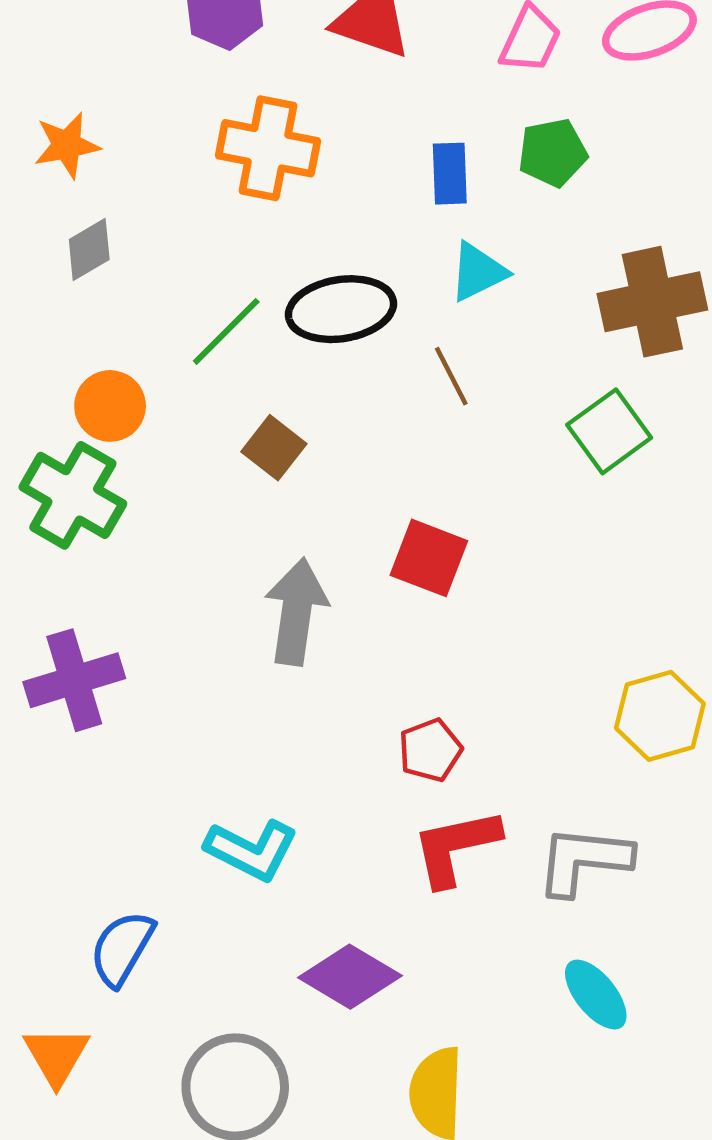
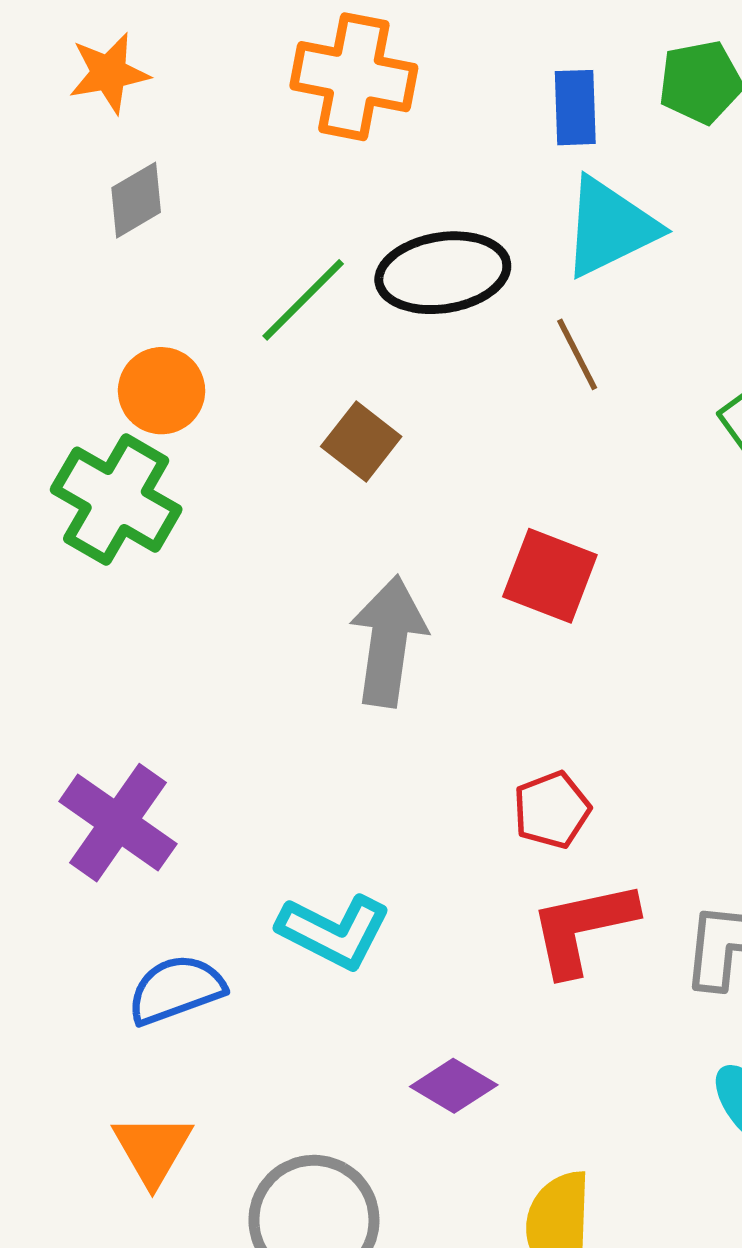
cyan triangle: (478, 272) -> (610, 227), size x1.4
purple cross: (74, 680) -> (118, 823), moved, turned -38
blue semicircle: (122, 948) -> (176, 990), moved, turned 40
purple diamond: (350, 977) -> (454, 1086), size x0.7
orange triangle: (56, 1056) -> (152, 1149), moved

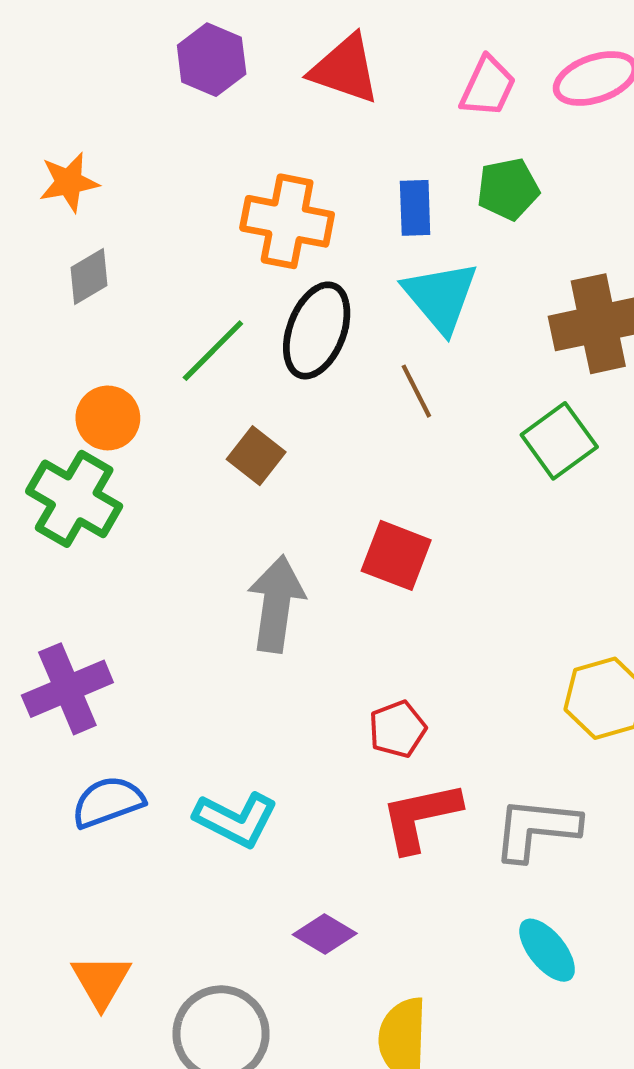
orange cross: (354, 77) -> (287, 221), moved
cyan triangle: (610, 227) -> (441, 297), turned -44
black ellipse: (443, 273) -> (317, 330), turned -60
purple cross: (118, 823) -> (67, 689), moved, turned 32
blue semicircle: (176, 990) -> (108, 802), moved

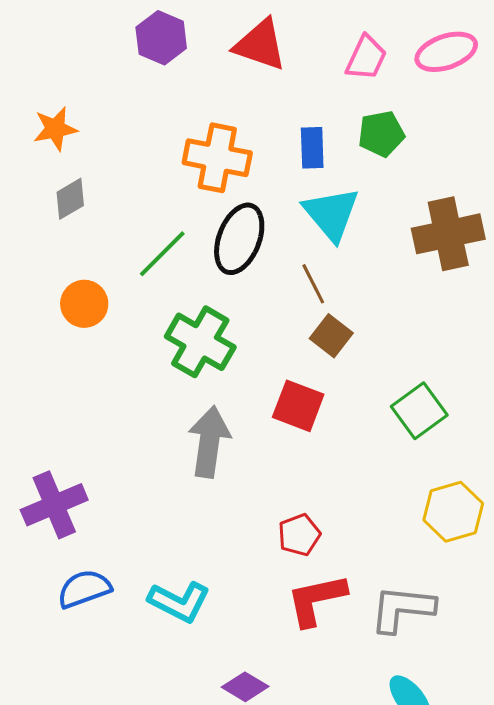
green square: (559, 441) -> (419, 411), moved
brown square: (256, 456) -> (331, 336), moved
green cross: (74, 499) -> (200, 342), moved

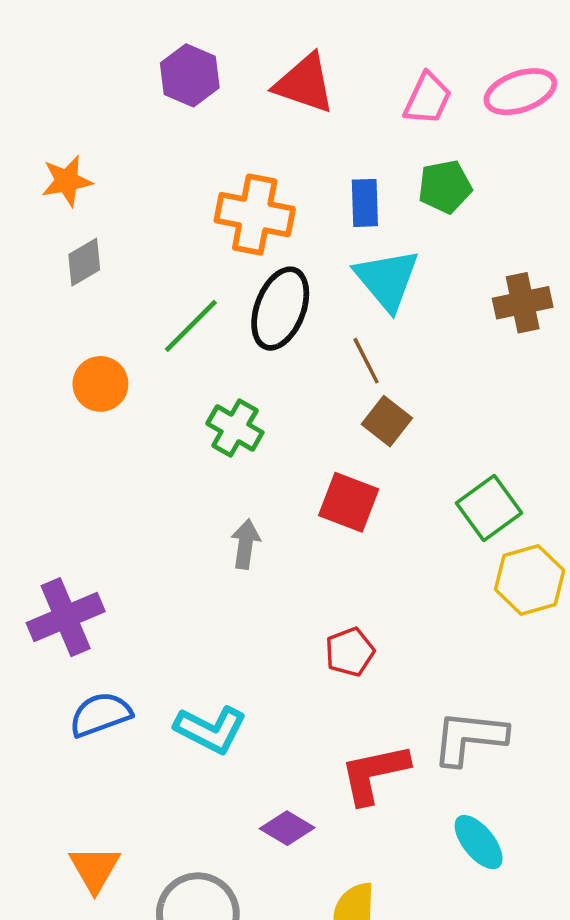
brown cross: (448, 234) -> (523, 303), size x0.7
green cross: (200, 342) -> (235, 428), size x0.7
gray arrow: (209, 442) -> (245, 544), size x0.6
yellow hexagon: (453, 512) -> (530, 580), moved
red L-shape: (316, 600) -> (374, 774), moved

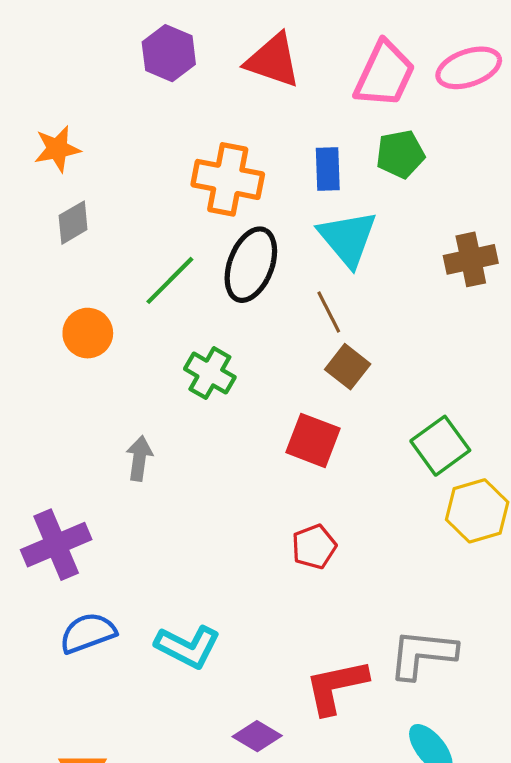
pink trapezoid: (428, 99) -> (385, 74), size x1.4
gray arrow: (245, 544) -> (139, 458), moved
red pentagon: (350, 652) -> (314, 547), moved

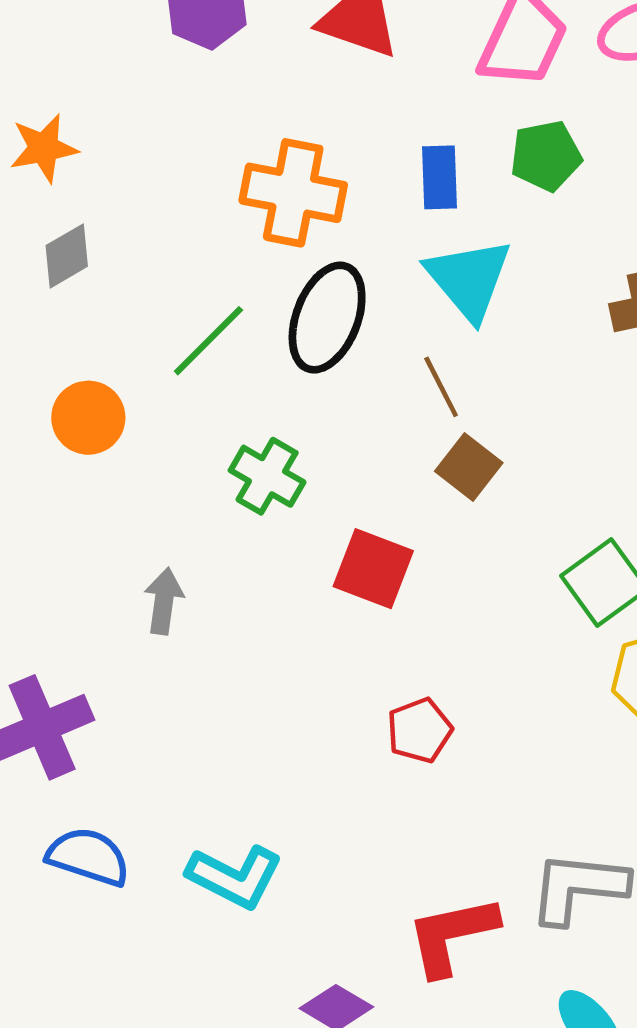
red square: (313, 440) -> (373, 569), moved
blue semicircle: (88, 633) -> (88, 857), turned 38

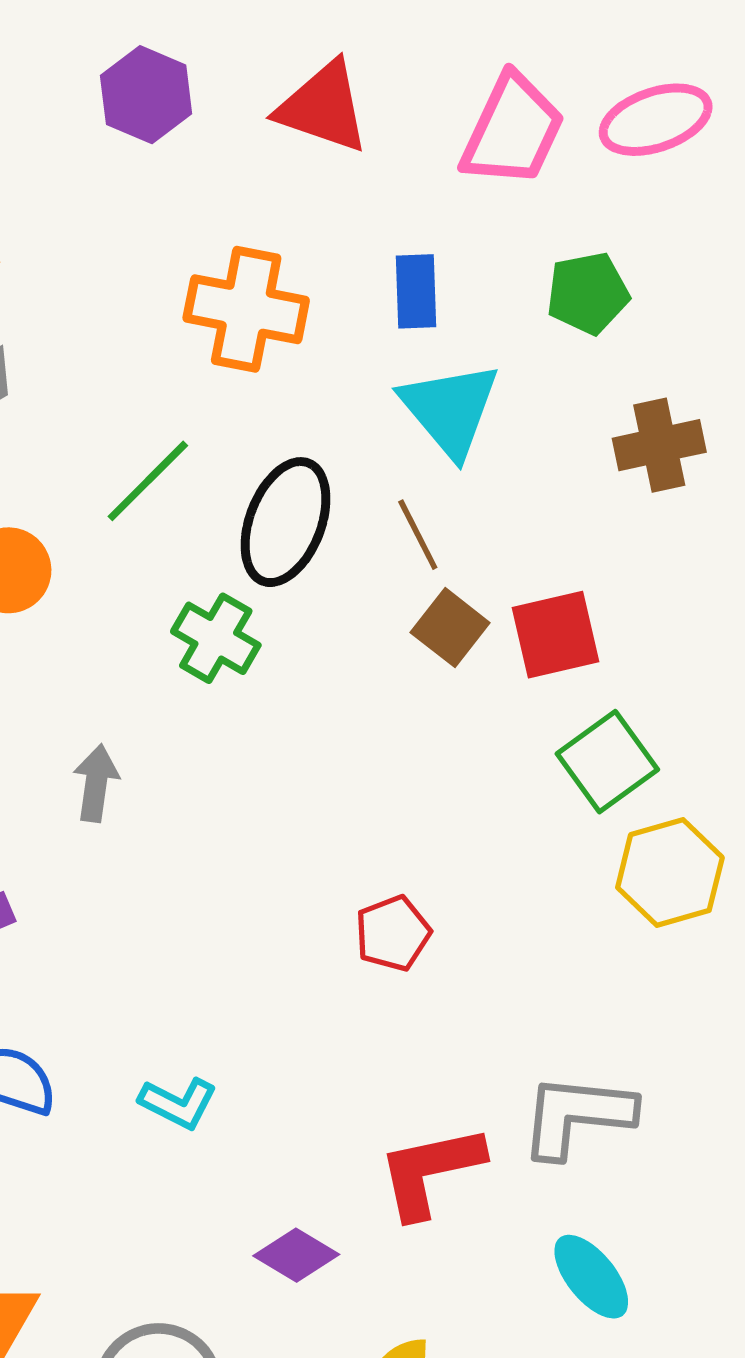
green pentagon: (546, 156) -> (588, 293), moved
black ellipse: (327, 318) -> (286, 522), moved
red square: (373, 569) -> (556, 635), moved, turned -34
cyan L-shape: (235, 877) -> (178, 1103), size x0.7

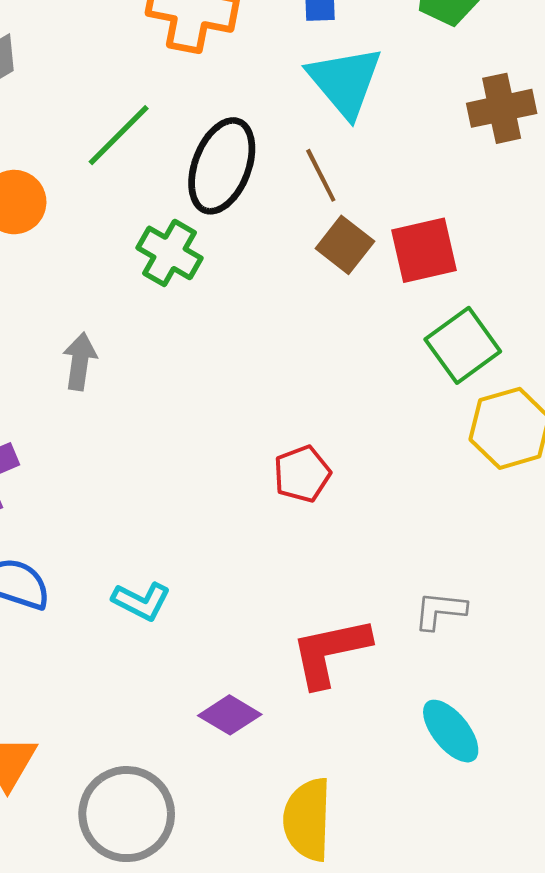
gray L-shape: (577, 1116) -> (440, 611), size x0.6

